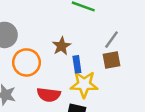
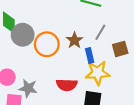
gray line: (111, 40) -> (100, 32), moved
orange circle: (26, 62) -> (47, 44), moved

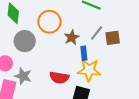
gray circle: (23, 35) -> (25, 41), moved
orange circle: (47, 44) -> (49, 22), moved
brown square: (120, 49) -> (113, 38), moved

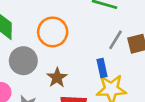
brown star: (72, 37) -> (57, 78), moved

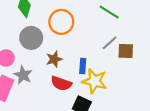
blue rectangle: (102, 68) -> (83, 66), moved

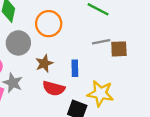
gray line: (110, 43) -> (101, 42), turned 35
yellow star: (95, 81) -> (100, 93), moved

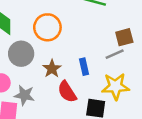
gray line: (101, 42) -> (115, 54), moved
red semicircle: (54, 88) -> (67, 92), turned 55

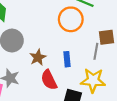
orange circle: (47, 27) -> (71, 19), moved
gray line: (115, 54) -> (96, 51), turned -63

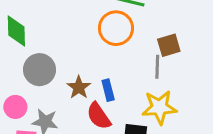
blue rectangle: (67, 59) -> (108, 90), moved

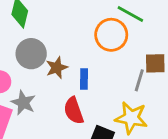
brown star: (79, 87) -> (57, 68), moved
blue rectangle: (108, 90) -> (84, 79), moved

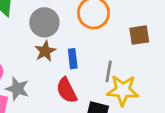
gray circle: (31, 54) -> (44, 22), moved
gray line: (139, 80) -> (109, 71), moved

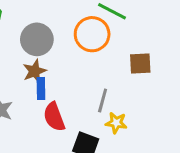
blue rectangle: (73, 59) -> (41, 88), moved
yellow star: (123, 90) -> (116, 123), size x0.6

